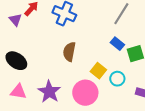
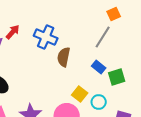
brown semicircle: (69, 52) -> (64, 57), moved

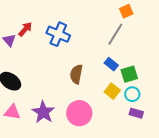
brown semicircle: (64, 57) -> (76, 74), moved
yellow square: (80, 94) -> (112, 91), moved
cyan circle: (99, 102) -> (132, 94), moved

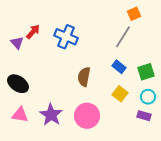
green square: (129, 74) -> (146, 72), moved
cyan circle: (132, 94) -> (148, 97), moved

